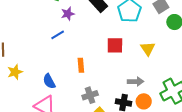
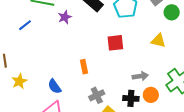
blue line: (58, 35) -> (25, 25), moved
yellow triangle: (148, 49) -> (158, 41), moved, turned -35

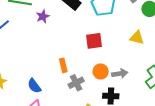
gray cross: (97, 95) -> (76, 83), moved
orange circle: (151, 95) -> (101, 71), moved

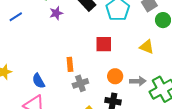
orange circle: (101, 71) -> (115, 76), moved
gray arrow: (120, 74) -> (138, 81), moved

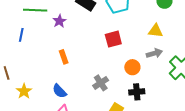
blue line: (16, 17) -> (21, 35), turned -32
orange rectangle: (70, 64) -> (64, 57), moved
gray arrow: (138, 81) -> (154, 53), moved

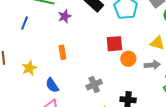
orange circle: (132, 67) -> (128, 59), moved
yellow star: (24, 91) -> (29, 68), moved

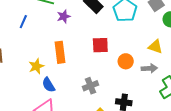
red square: (114, 44) -> (100, 45), moved
orange rectangle: (62, 52) -> (60, 52), size x1.5
yellow star: (29, 68) -> (36, 66), moved

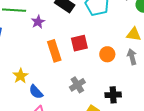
orange rectangle: (60, 52) -> (54, 51), moved
gray arrow: (149, 68) -> (132, 57), turned -91

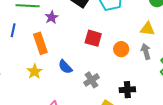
red square: (79, 43) -> (93, 38), turned 30
orange rectangle: (54, 51) -> (40, 43), moved
blue semicircle: (36, 92) -> (65, 67), moved

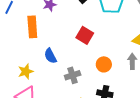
orange circle: (121, 49) -> (104, 64), moved
yellow star: (35, 71) -> (26, 71), moved

